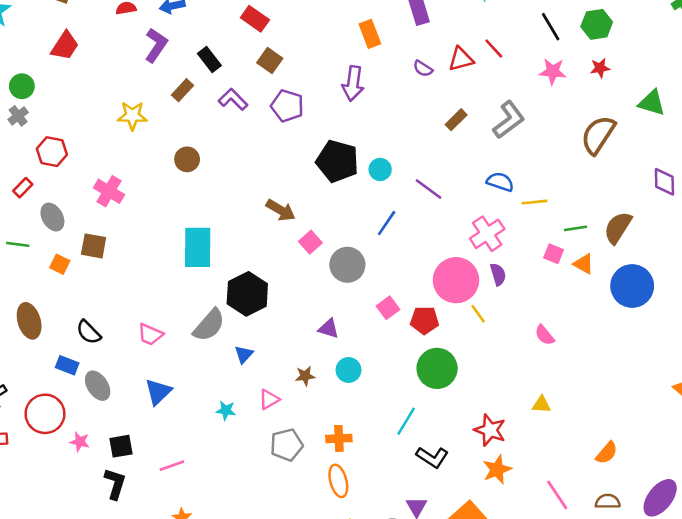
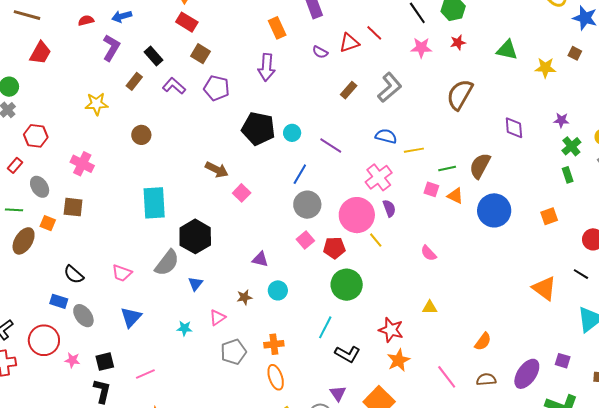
green triangle: (652, 103) -> (507, 50), moved
gray circle: (347, 265) -> (307, 205), moved
brown ellipse: (29, 321) -> (24, 241), moved, turned 52

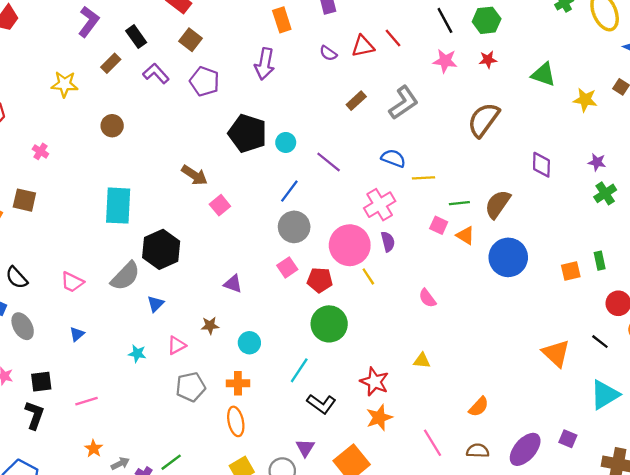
pink cross: (82, 164) -> (40, 151), size x0.6
green rectangle: (568, 175) -> (600, 261), moved
cyan circle: (278, 290) -> (249, 343), moved
blue triangle: (131, 317) -> (77, 334), size x0.6

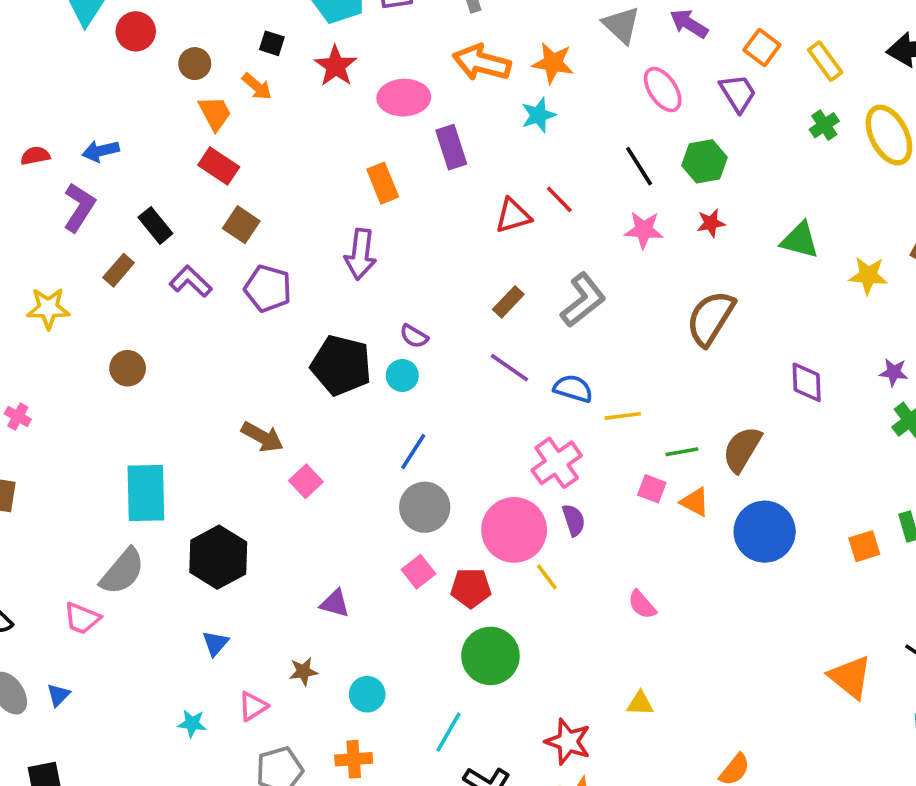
purple semicircle: (328, 53) -> (414, 336), moved
purple line: (329, 162) -> (509, 368), moved
gray semicircle: (125, 276) -> (122, 571), moved
blue triangle: (77, 334) -> (58, 695), moved

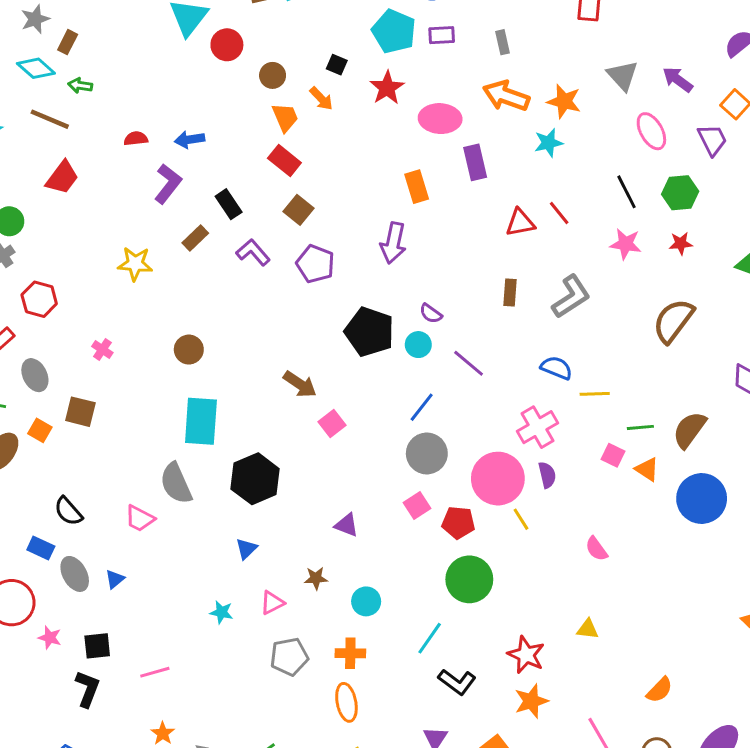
brown rectangle: (508, 302) -> (510, 293), turned -45
brown circle: (128, 368) -> (189, 350), moved
purple line: (509, 368) -> (469, 363), moved
gray semicircle: (122, 571) -> (176, 483), turned 111

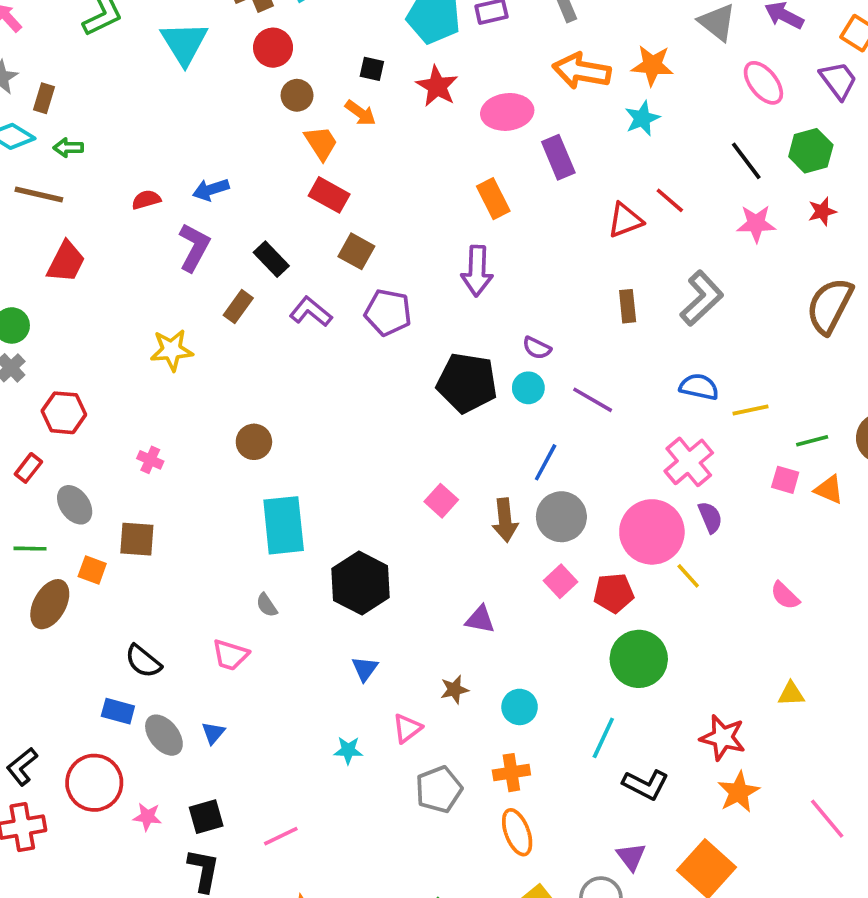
red circle: (227, 45) -> (273, 48), moved
brown arrow: (300, 384) -> (505, 520), moved, turned 60
gray semicircle: (176, 483) -> (267, 605), size x0.5

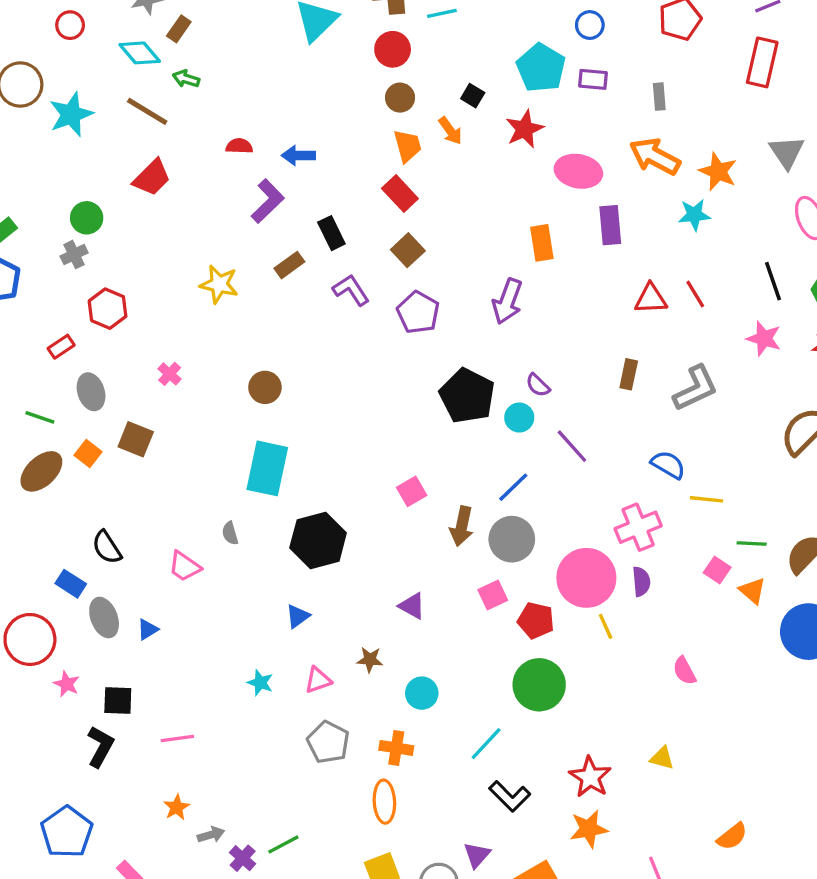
gray pentagon: (439, 789) -> (328, 742), turned 30

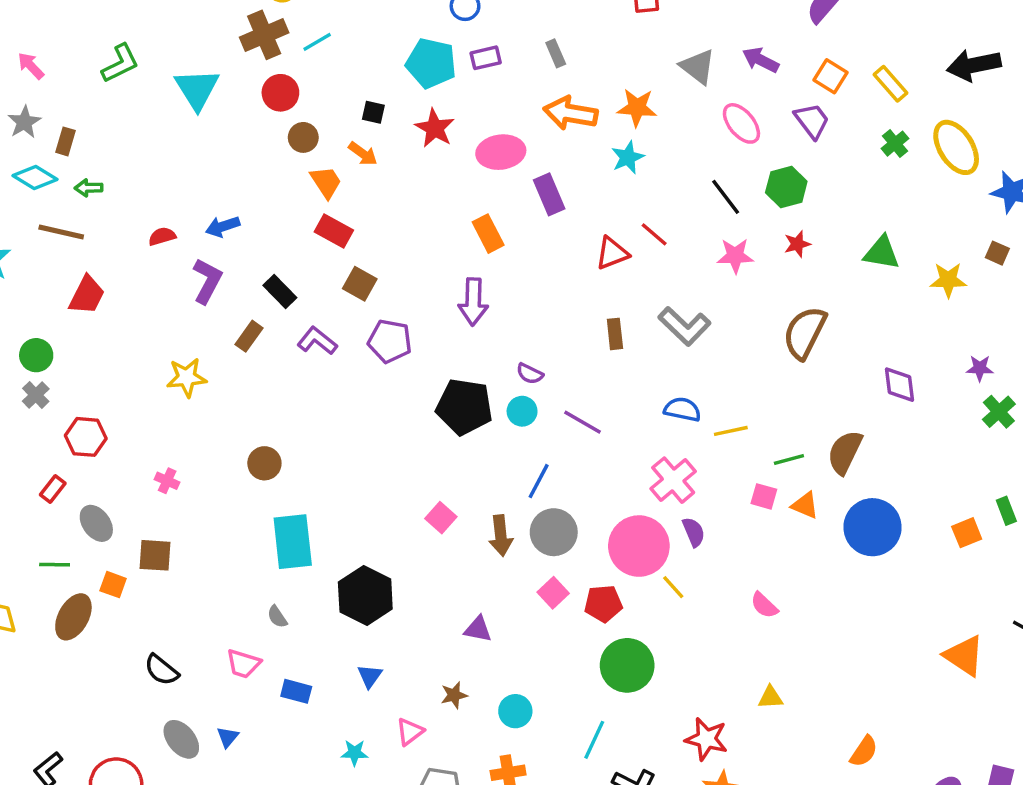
gray L-shape: (695, 388) -> (684, 326), turned 87
blue rectangle: (71, 584) -> (296, 691), moved

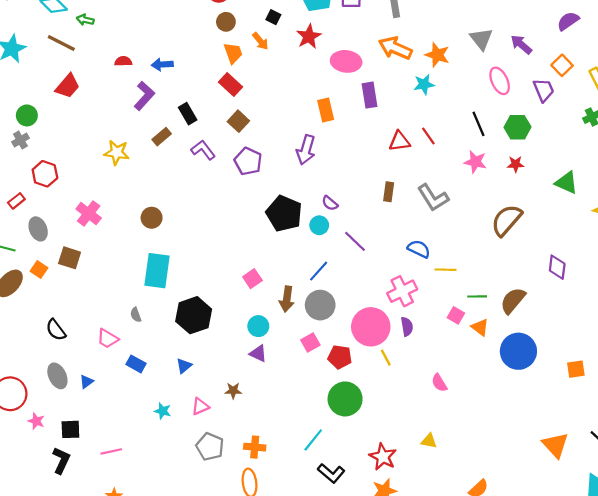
pink cross: (167, 481) -> (89, 214), size x1.6
cyan circle: (515, 711) -> (258, 326), moved

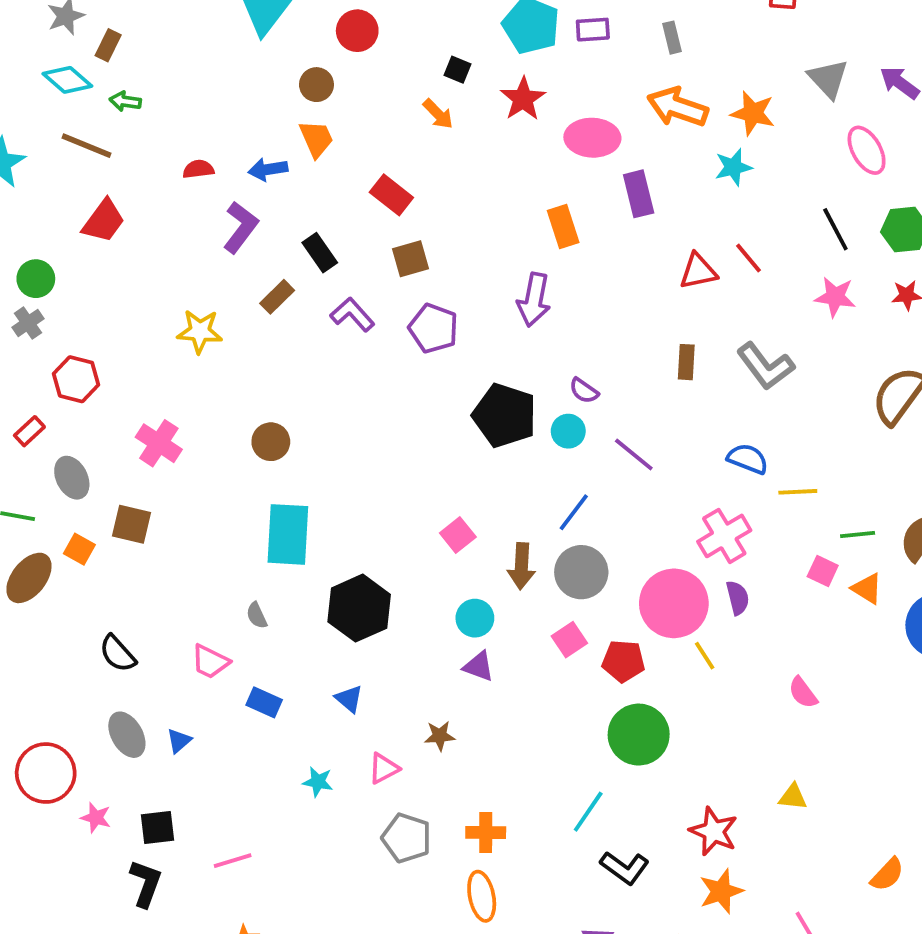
brown circle: (226, 22) -> (316, 85), moved
orange trapezoid: (233, 53) -> (316, 139), moved
brown square: (238, 121) -> (410, 259), turned 36
blue triangle: (184, 366) -> (349, 699), turned -35

